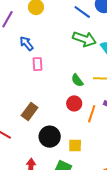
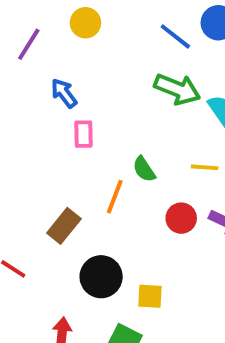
green semicircle: (77, 80) -> (144, 169), moved
red circle: (74, 103) -> (181, 218), moved
orange line: (92, 114) -> (115, 197), moved

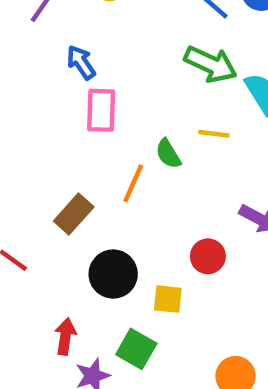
pink rectangle: (83, 134) -> (101, 110), size x1.4
yellow line: (205, 167) -> (214, 134), moved
red circle: (181, 218) -> (208, 256), moved

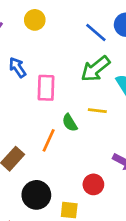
green arrow: (211, 64) -> (95, 69), turned 116
pink rectangle: (101, 110) -> (46, 88), moved

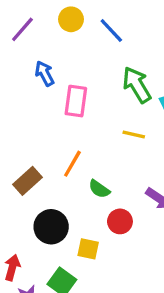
blue line: (96, 33) -> (111, 31), moved
green arrow: (95, 69) -> (137, 85), turned 92
green semicircle: (70, 123) -> (99, 189), moved, turned -30

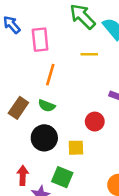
orange line: (72, 164) -> (50, 75), moved
green semicircle: (99, 189) -> (47, 106), moved

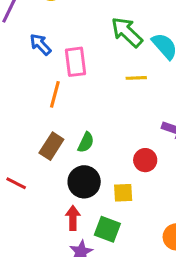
orange line: (50, 75) -> (55, 94), moved
green semicircle: (47, 106) -> (86, 142), turned -84
red arrow: (23, 175) -> (73, 218), moved

